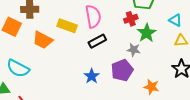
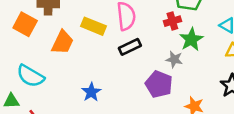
orange trapezoid: (43, 40) -> (63, 42), turned -95
purple pentagon: (122, 70) -> (159, 84), turned -30
blue star: (92, 76) -> (91, 92), moved

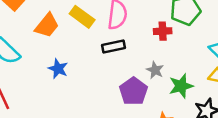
green star: (191, 39) -> (181, 86), moved
blue star: (91, 92) -> (58, 69), moved, turned -30

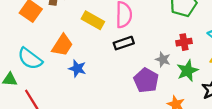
orange trapezoid: (47, 25) -> (62, 45), moved
red cross: (163, 31) -> (184, 42), moved

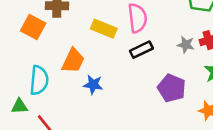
cyan semicircle: (30, 59) -> (39, 80), turned -115
gray star: (163, 59) -> (186, 45), moved

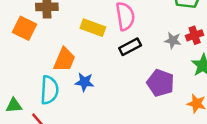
cyan semicircle: (39, 80) -> (49, 90), moved

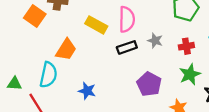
gray star: (173, 40) -> (155, 41), moved
blue star: (84, 82) -> (87, 91), moved

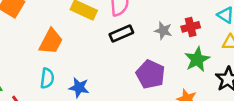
gray star: (155, 41) -> (163, 31), moved
cyan semicircle: (48, 75) -> (47, 78), moved, size x0.7

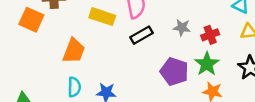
red cross: (191, 27) -> (210, 35), moved
green star: (197, 59) -> (207, 64), moved

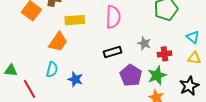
yellow rectangle: (102, 17) -> (75, 20), moved, turned -36
black rectangle: (141, 35) -> (113, 52), moved

